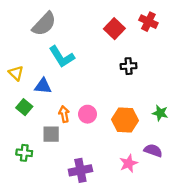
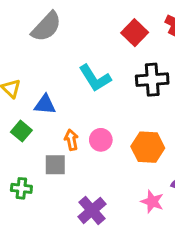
cyan L-shape: (62, 57) -> (95, 78), moved
black cross: (129, 66) -> (152, 80), size x1.5
pink star: (129, 163) -> (152, 202), turned -30
purple cross: (80, 170) -> (92, 210), turned -30

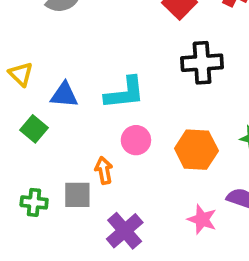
cyan L-shape: (95, 78) -> (125, 93), moved, turned -64
orange arrow: (71, 140) -> (104, 170), moved
gray square: (55, 165) -> (77, 195), moved

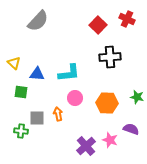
green square: (34, 129) -> (21, 92), turned -32
gray square: (77, 195) -> (37, 118), moved
purple cross: (125, 231) -> (86, 146), moved

